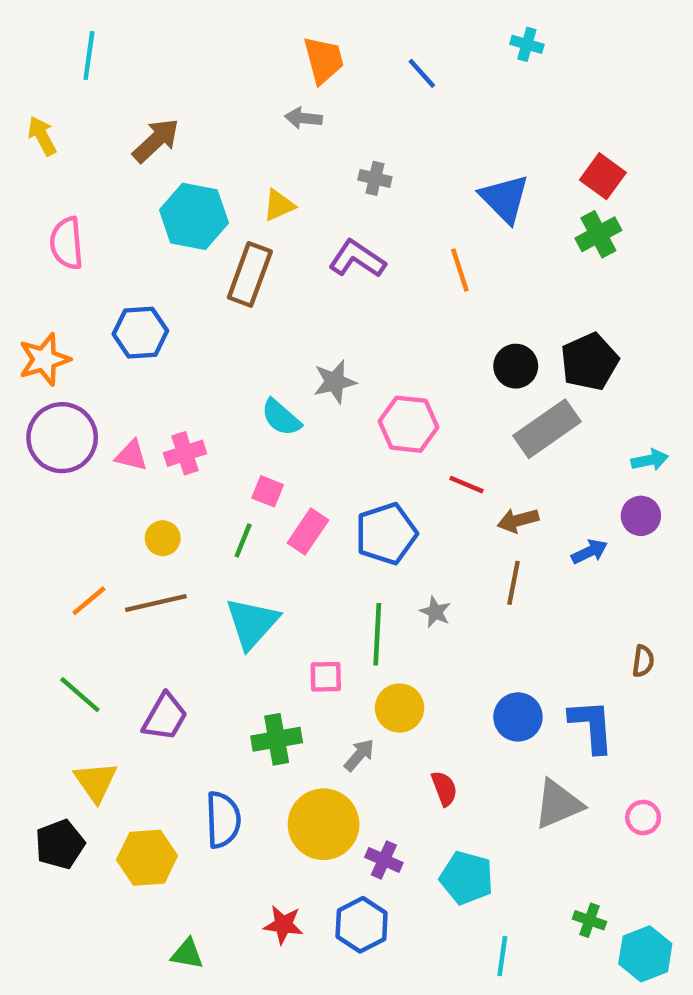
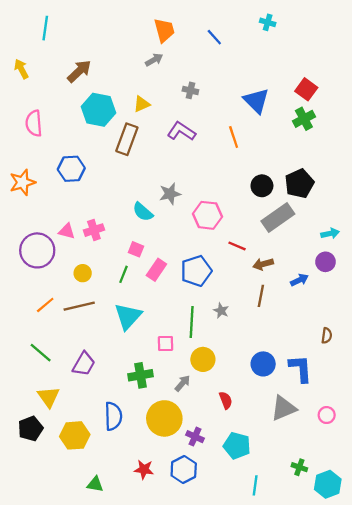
gray arrow: (303, 118) -> (154, 60), turned 144
purple circle: (62, 438) -> (37, 250), moved

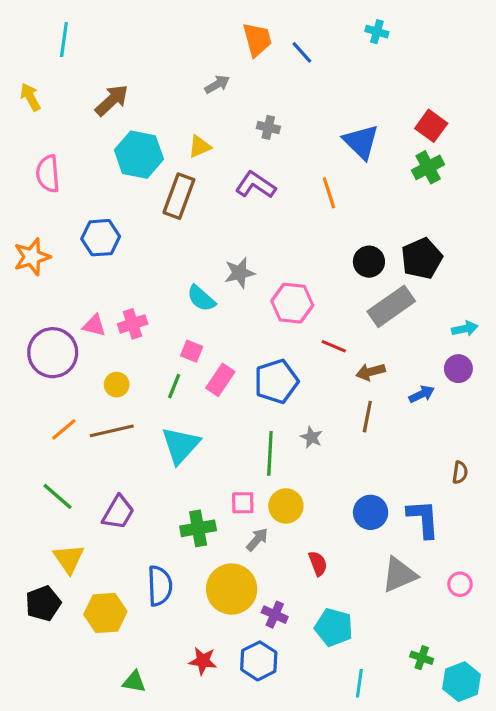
orange trapezoid: (164, 30) -> (257, 40), moved
pink square: (165, 344) -> (243, 503), moved

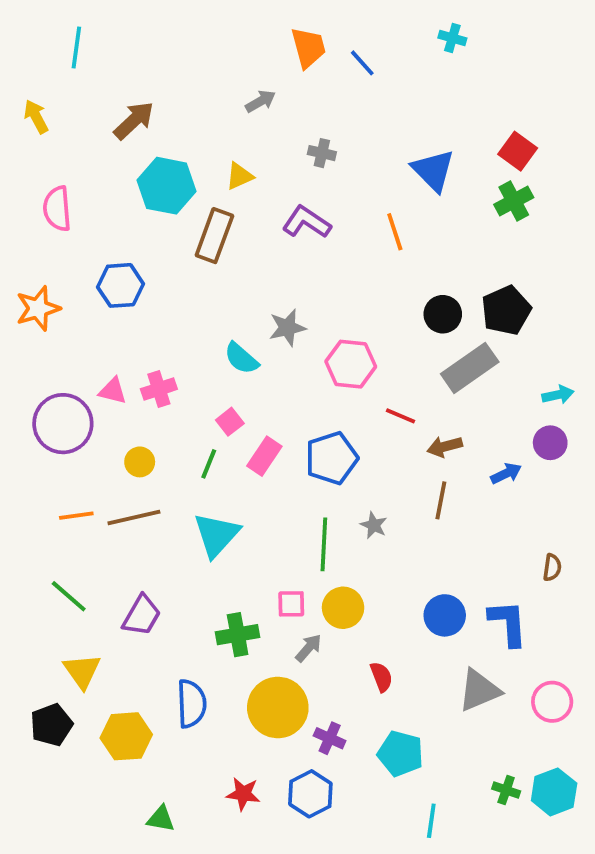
pink square: (192, 351) -> (230, 422), turned 30
orange line: (64, 429) -> (76, 516), turned 32
pink circle: (460, 584) -> (552, 702), size x1.4
cyan hexagon: (462, 682) -> (554, 792), moved

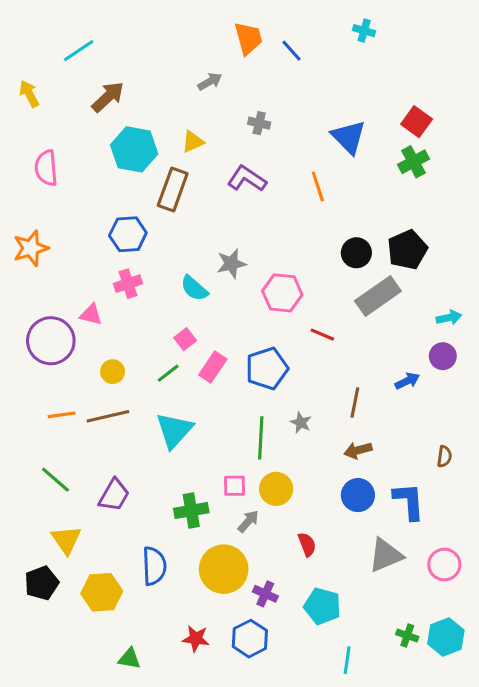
cyan line: (76, 48) -> (79, 51), moved, turned 48
blue hexagon: (120, 285) -> (128, 234), moved
pink cross: (159, 389) -> (128, 284), moved
brown arrow: (445, 447) -> (358, 450), moved
green line: (209, 464) -> (168, 373), turned 30

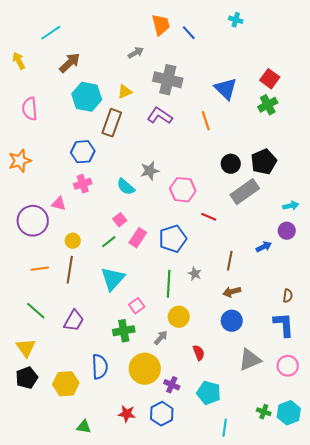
gray cross: (259, 123) -> (168, 80), size x2.0
brown line: (108, 416) -> (70, 270), turned -68
pink square: (234, 486) -> (137, 306), moved, turned -35
blue L-shape: (409, 501) -> (284, 325), moved
yellow triangle: (66, 540) -> (26, 348), moved

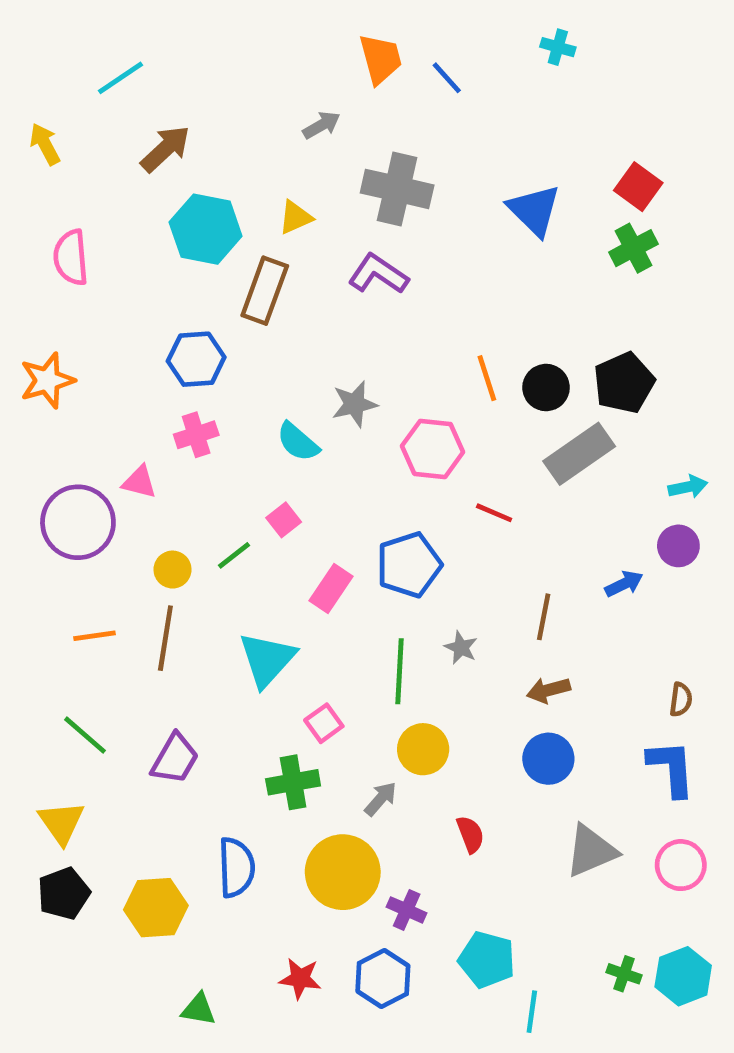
orange line: (206, 121) -> (487, 378), moved
pink rectangle: (138, 238) -> (331, 588), moved
green line: (109, 242) -> (234, 555), moved
cyan pentagon: (209, 393) -> (487, 960), moved

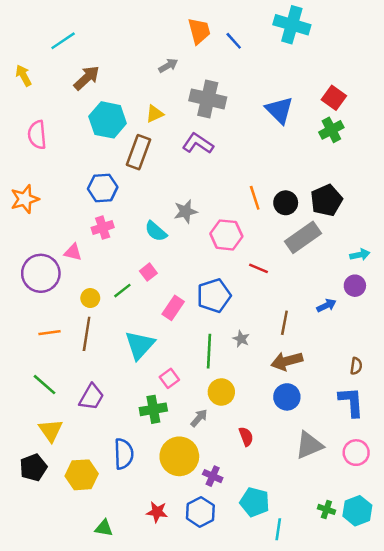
cyan cross: (558, 47) -> (292, 25), size x2.0
brown arrow: (548, 690) -> (287, 361), size x1.4
yellow triangle: (61, 822) -> (51, 430), moved

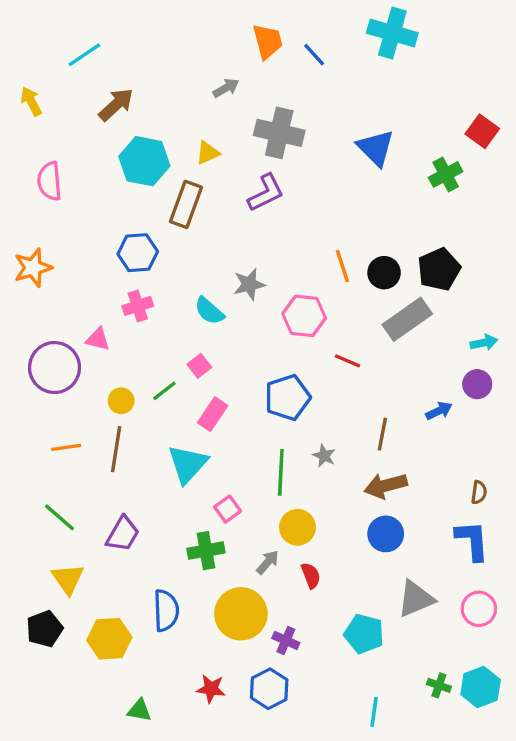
red square: (334, 98) -> (482, 131), moved
purple L-shape: (198, 143) -> (266, 193), turned 120
pink rectangle: (173, 308) -> (213, 414), moved
red semicircle: (246, 437) -> (311, 576), moved
cyan pentagon: (255, 502) -> (364, 634), moved

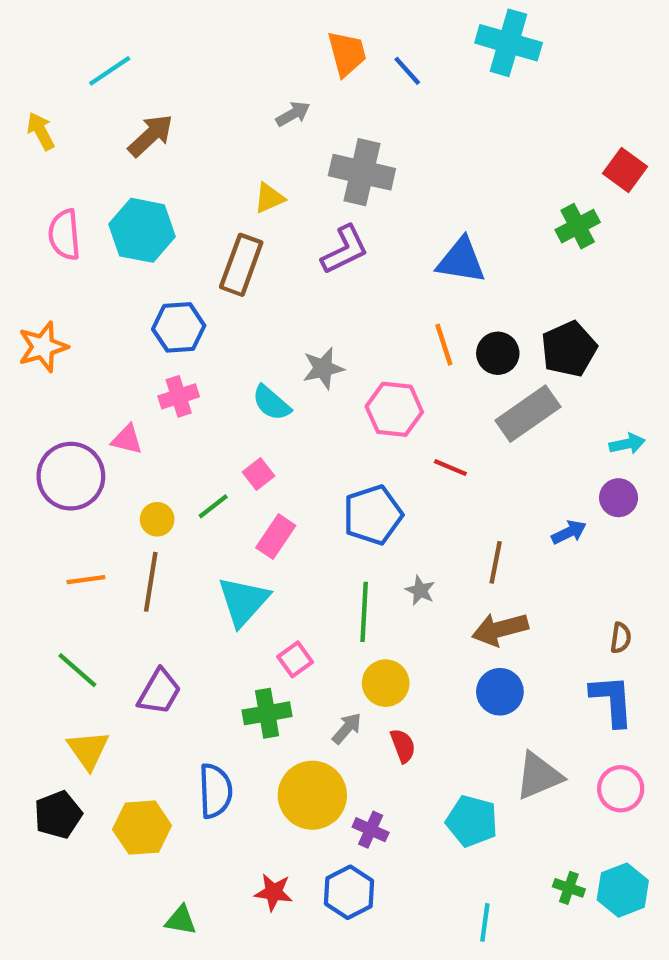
blue triangle: (376, 148) -> (461, 261), moved, turned -36
cyan hexagon: (144, 161) -> (142, 230), moved

